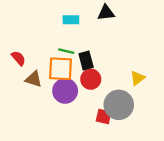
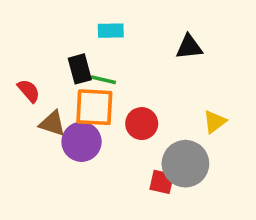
black triangle: (106, 13) -> (189, 47), moved
black rectangle: (86, 61) -> (80, 69), moved
purple circle: (65, 91) -> (82, 142), moved

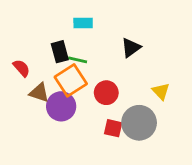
black triangle: (189, 47) -> (131, 48), moved, turned -30
orange square: (94, 107) -> (71, 80), turned -36
yellow triangle: (215, 122) -> (161, 91), turned -36
red square: (162, 182) -> (113, 128), moved

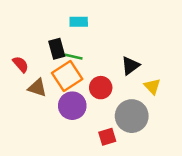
black triangle: (131, 48) -> (130, 66), moved
purple circle: (61, 106) -> (72, 106), moved
red square: (113, 128) -> (107, 137), moved, turned -30

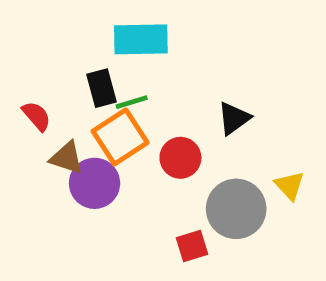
cyan rectangle: (79, 22) -> (141, 39), size x1.6
green line: (74, 57) -> (132, 102), turned -30
yellow triangle: (152, 86) -> (290, 186), moved
purple circle: (72, 106) -> (95, 183), moved

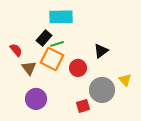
black rectangle: (101, 88) -> (44, 38), turned 56
orange square: (120, 137) -> (52, 59), turned -30
brown triangle: (67, 158) -> (29, 68), turned 35
purple circle: (95, 183) -> (36, 99), moved

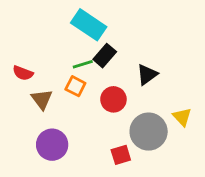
cyan rectangle: (61, 17) -> (89, 25), turned 35
black rectangle: (44, 38) -> (105, 56), moved
red semicircle: (16, 50) -> (23, 73), turned 152
orange square: (52, 59) -> (75, 86), size x0.6

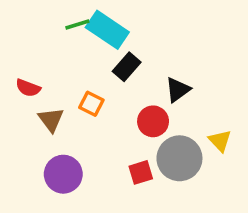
green line: (83, 64) -> (77, 25), moved
red circle: (113, 99) -> (153, 121), moved
red square: (121, 155) -> (141, 172), moved

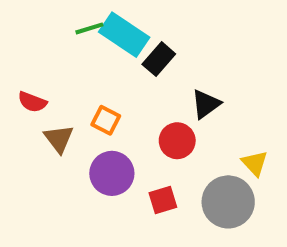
black rectangle: (127, 67) -> (159, 59), moved
gray circle: (179, 158) -> (228, 202), moved
purple circle: (63, 174) -> (112, 173), moved

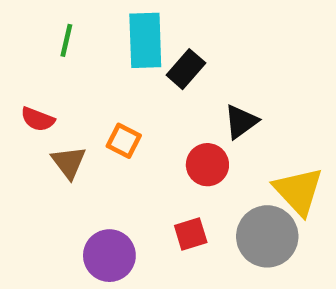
green line: (89, 28) -> (66, 40), moved, turned -60
cyan rectangle: (124, 35) -> (145, 40), turned 54
yellow triangle: (255, 163) -> (298, 191), size x1.6
purple circle: (112, 173) -> (109, 256), moved

